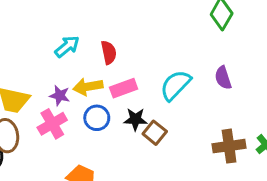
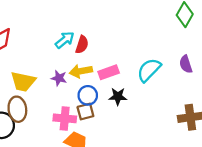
red semicircle: (109, 52) -> (82, 45), moved, turned 30
pink cross: (52, 124) -> (65, 118), moved, turned 35
brown square: (155, 133) -> (85, 112), moved, turned 36

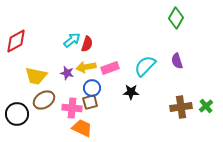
black star: (118, 97) -> (131, 92), moved
brown ellipse: (17, 109) -> (44, 100), moved, turned 65

